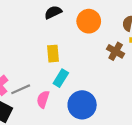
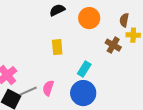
cyan rectangle: (61, 78) -> (84, 69), moved
gray line: (21, 89) -> (28, 91), moved

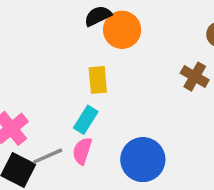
orange circle: (89, 18) -> (122, 30), moved
cyan rectangle: (84, 69) -> (86, 120), moved

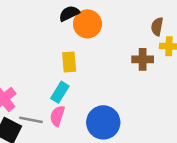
brown cross: (195, 77) -> (143, 59), turned -30
gray line: (48, 156) -> (31, 120), turned 35

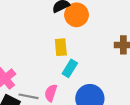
cyan rectangle: (60, 92) -> (70, 68), moved

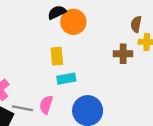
cyan rectangle: (70, 68) -> (66, 79), turned 48

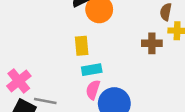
pink semicircle: (46, 105) -> (93, 90), moved

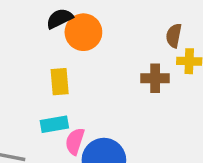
cyan rectangle: (92, 70) -> (54, 124), moved

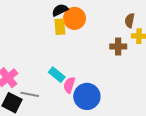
yellow rectangle: (60, 82) -> (60, 27), moved
cyan rectangle: (54, 124) -> (57, 75), turned 49

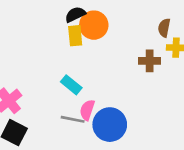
cyan rectangle: (57, 75) -> (71, 85), moved
gray line: (30, 94) -> (73, 119), moved

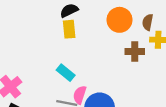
orange circle: (94, 25) -> (120, 20), moved

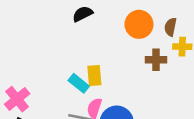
yellow rectangle: (69, 29) -> (94, 75), moved

